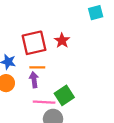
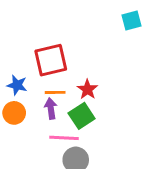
red star: (62, 41) -> (87, 89), moved
green square: (64, 95) -> (82, 116), moved

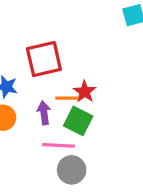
orange line: (55, 92) -> (67, 98), moved
green square: (82, 116) -> (78, 121), turned -30

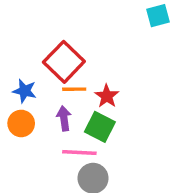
red square: (44, 59) -> (64, 62), turned -33
orange line: (67, 98) -> (74, 89), moved

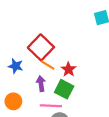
orange line: (74, 89) -> (48, 65), turned 32
orange circle: (21, 123) -> (13, 101), moved

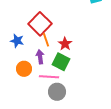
orange line: (48, 65) -> (46, 40), turned 40
orange circle: (13, 101) -> (24, 69), moved

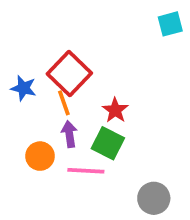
orange line: (46, 40) -> (64, 103), moved
blue star: (17, 41) -> (23, 88), moved
gray circle: (57, 92) -> (154, 198), moved

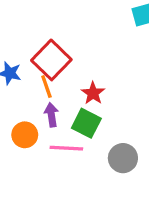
gray circle: (154, 198) -> (123, 158), moved

